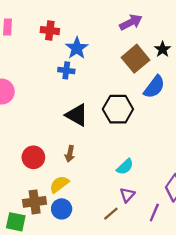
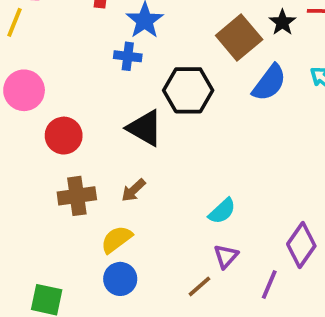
black hexagon: (118, 109) -> (188, 90), moved
brown arrow: (70, 154) -> (133, 190), turned 35
red circle: (33, 157) -> (64, 136), moved
brown cross: (35, 202) -> (77, 196), moved

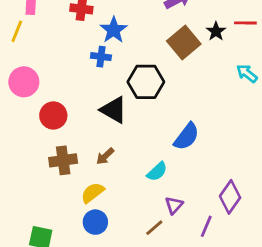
blue semicircle: (269, 83) -> (187, 137), moved
cyan semicircle: (222, 211) -> (157, 172), moved

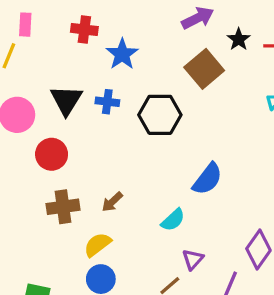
black star: (216, 31) -> (239, 39), moved
blue cross: (101, 57) -> (107, 102), moved
black triangle: (114, 110) -> (66, 100), moved, turned 32

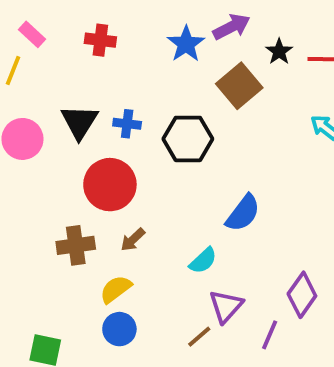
pink rectangle: (25, 25) -> (32, 34), turned -50
blue star: (122, 54) -> (186, 44), moved
red circle: (52, 154) -> (110, 185), moved, size x1.4
purple triangle: (193, 259) -> (226, 306), size x1.4

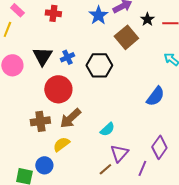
blue cross: (127, 124) -> (67, 57), turned -32
blue semicircle: (243, 213) -> (155, 96), moved
brown arrow: (133, 240) -> (70, 118), size x1.6
blue circle: (119, 329) -> (44, 165), moved

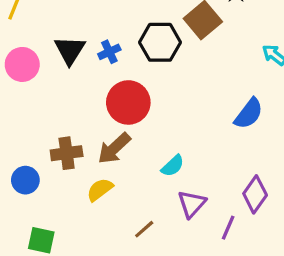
black hexagon: (99, 65) -> (160, 42), moved
red circle: (58, 89) -> (128, 102), moved
blue circle: (44, 165) -> (25, 180), moved
brown line: (105, 169) -> (144, 229), moved

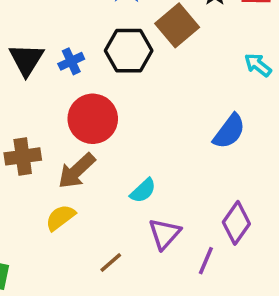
brown cross: (67, 153) -> (23, 156), moved

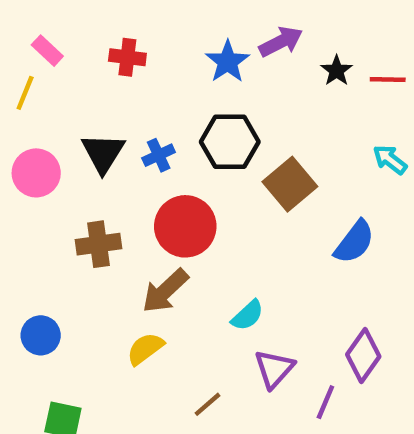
brown square: (177, 25) -> (290, 184), moved
brown cross: (23, 156) -> (98, 244), moved

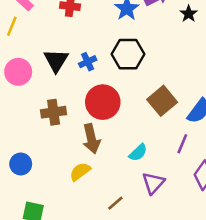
brown square: (290, 184) -> (162, 101), moved
brown arrow: (165, 291) -> (91, 139), turned -60
purple line: (325, 402) -> (182, 144), moved

